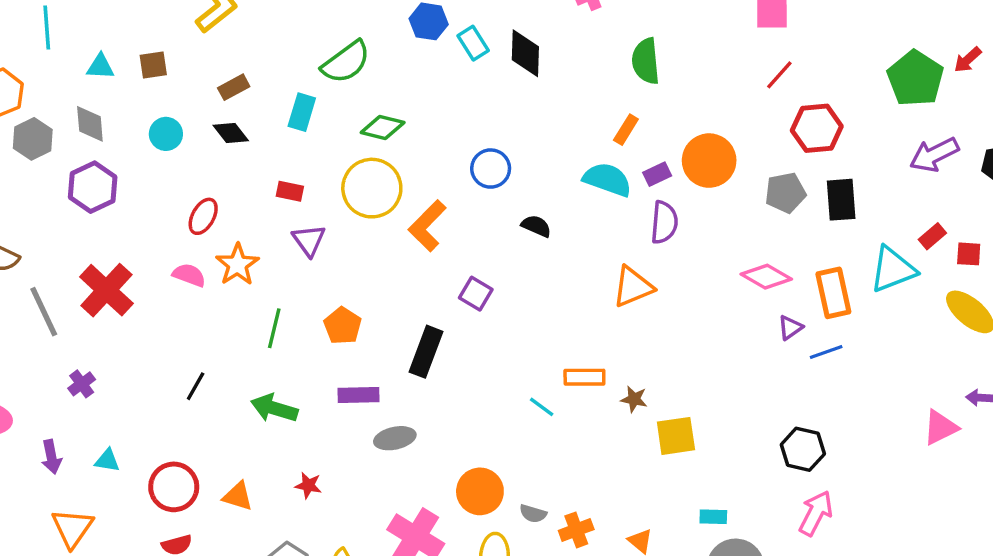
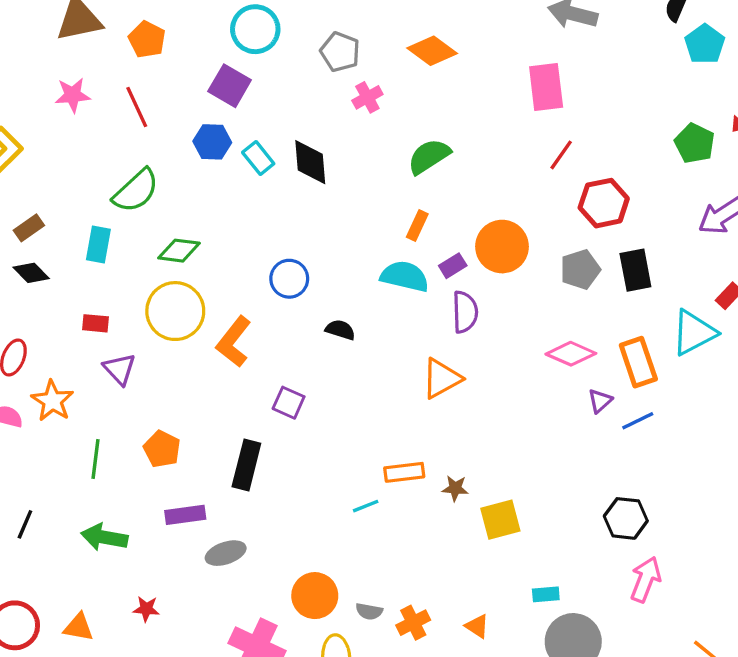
green semicircle: (646, 61) -> (429, 156), turned 69
green pentagon: (915, 79) -> (695, 143), size x0.7
cyan line: (542, 407) -> (366, 506), turned -52

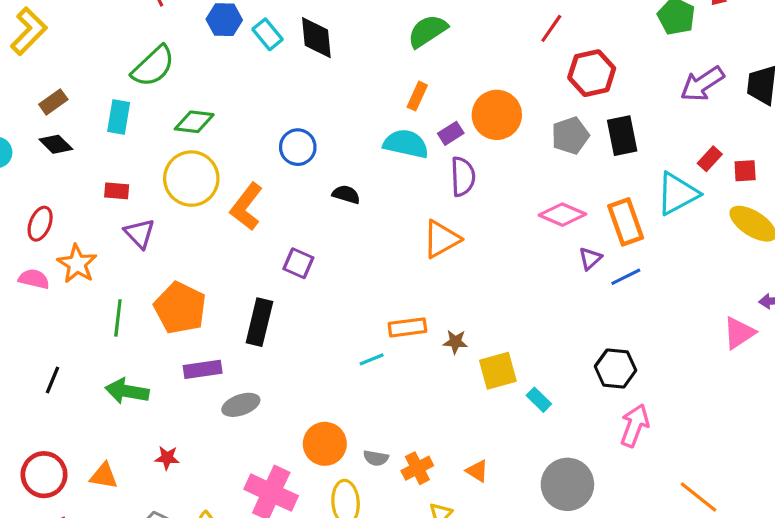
orange pentagon: (162, 449) -> (180, 308), size x1.5
cyan rectangle: (546, 594) -> (539, 400), moved, turned 50

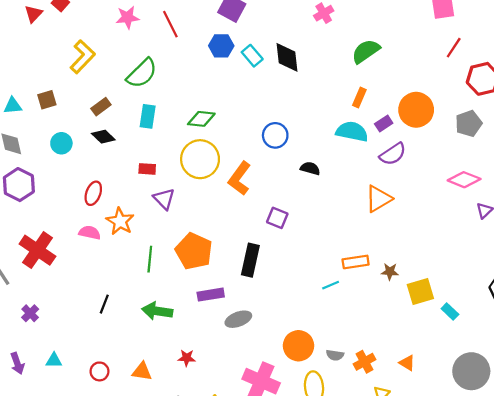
green semicircle: (153, 66) -> (142, 73), moved
purple semicircle: (463, 177) -> (393, 154), turned 60
red circle: (44, 475) -> (99, 371), size x0.6

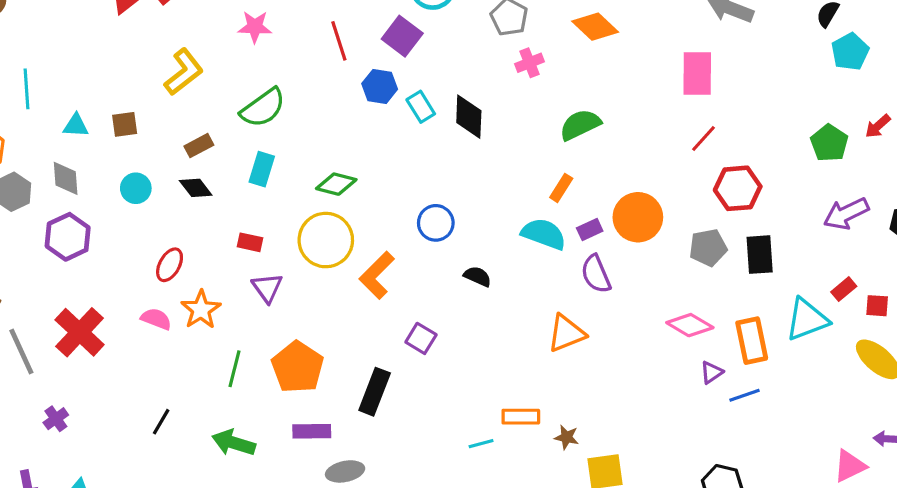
red line: (170, 24) -> (339, 41), moved
purple semicircle: (393, 154) -> (596, 274), turned 92

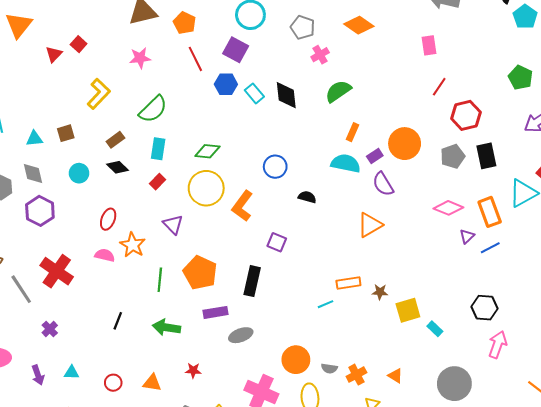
pink rectangle: (697, 73) -> (429, 45), size x0.7
green semicircle: (580, 125) -> (338, 91), moved
red rectangle: (250, 242) -> (158, 182), moved, turned -49

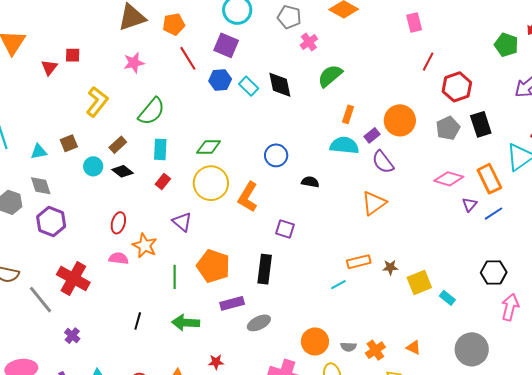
orange pentagon: (185, 23) -> (174, 24), turned -30
red square: (79, 44) -> (73, 55), turned -35
cyan circle: (79, 173) -> (93, 166), moved

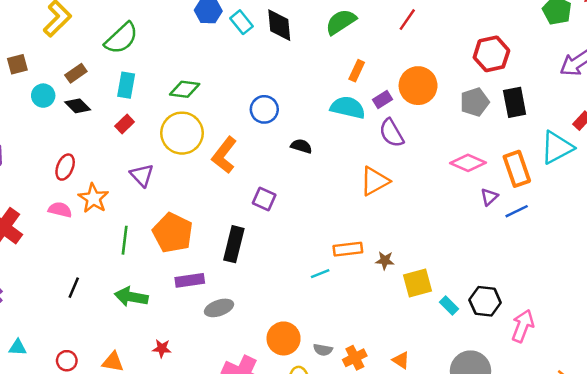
red line: (428, 62) -> (407, 20), moved
black hexagon: (494, 272) -> (485, 301), moved

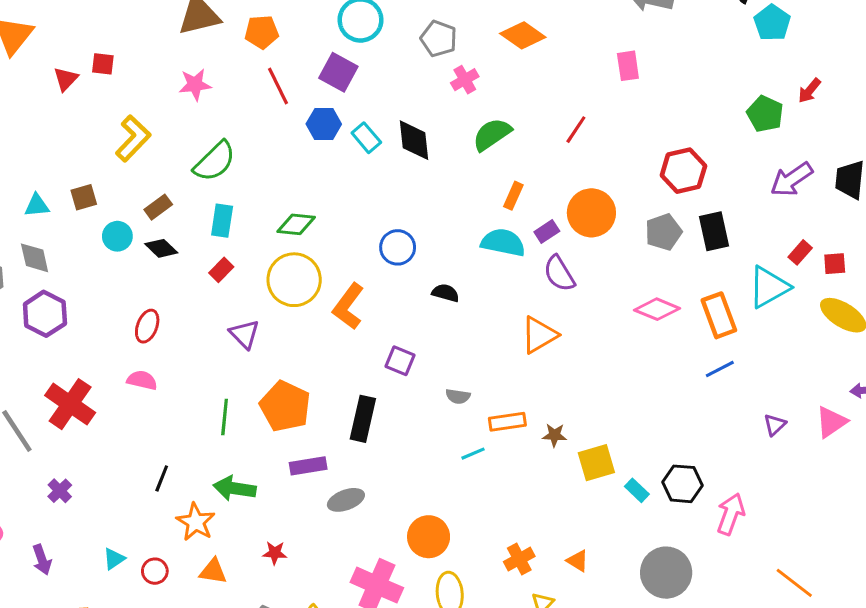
purple triangle: (489, 197) -> (775, 425), moved
orange star: (93, 198) -> (196, 522), moved
cyan triangle: (18, 348) -> (114, 559), moved, turned -36
gray semicircle: (323, 350) -> (458, 396), moved

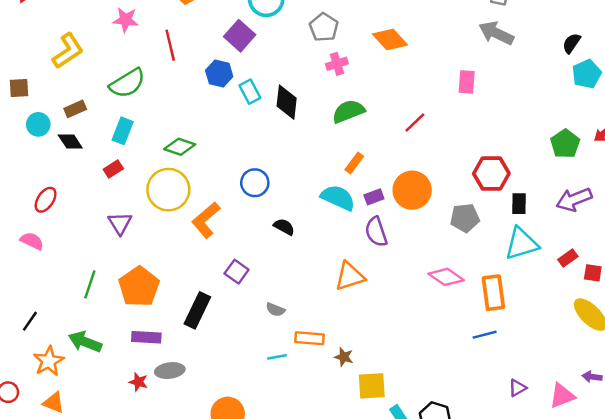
red line: (278, 86) -> (170, 45), moved
black rectangle: (714, 231) -> (519, 204), moved, size x0.7
cyan triangle: (769, 287) -> (522, 244), moved
red star: (275, 553) -> (138, 382), moved

